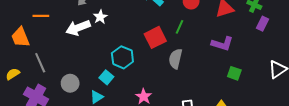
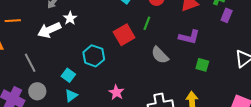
gray semicircle: (176, 59) -> (160, 55), moved, turned -54
gray line: (40, 63) -> (30, 63), moved
cyan square: (106, 77) -> (68, 75), moved
gray circle: (70, 83) -> (37, 91), moved

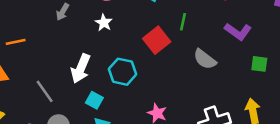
white star: (70, 18) -> (104, 23), moved
white arrow: (49, 30) -> (81, 69), moved, turned -35
purple L-shape: (189, 37) -> (238, 31), turned 30

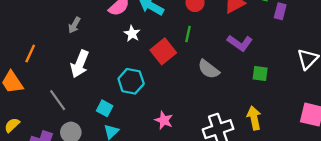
white star: (104, 23) -> (132, 34), moved
orange line: (16, 42) -> (30, 54), turned -54
white arrow: (81, 69) -> (80, 64), moved

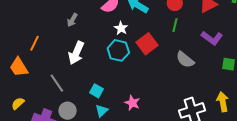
green line: (188, 34) -> (175, 25), moved
cyan hexagon: (131, 81) -> (118, 50), moved
pink star: (164, 120) -> (132, 103), moved

